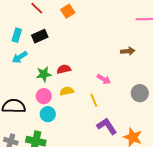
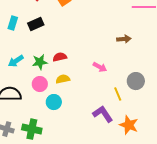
cyan arrow: (20, 57) -> (16, 61), moved
yellow line: (94, 100) -> (118, 94), moved
cyan circle: (48, 114) -> (54, 102), moved

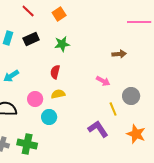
red semicircle: (60, 57) -> (55, 72), turned -64
green star: (40, 62) -> (62, 44), moved
pink arrow: (100, 67) -> (103, 81), moved
orange star: (129, 125) -> (136, 134), moved

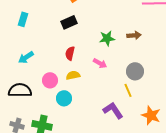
black rectangle: (31, 39) -> (69, 22), moved
green star: (62, 44) -> (107, 38), moved
pink arrow: (103, 81) -> (100, 63), moved
gray circle: (131, 96) -> (135, 71), moved

